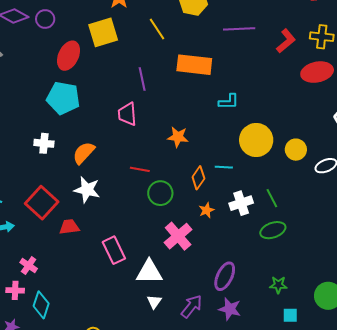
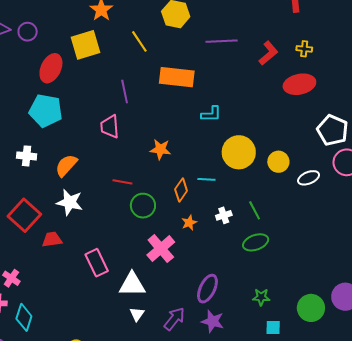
yellow cross: (322, 37) -> (304, 49), size x0.7
white cross: (241, 203) -> (224, 215), size x0.7

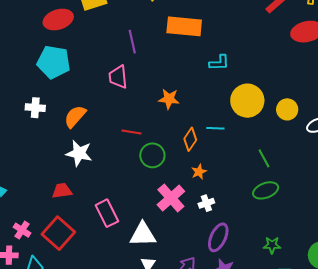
red ellipse: (51, 68) -> (58, 20), turned 48
red square: (24, 215) -> (58, 233), moved
white cross: (224, 215) -> (206, 203), moved

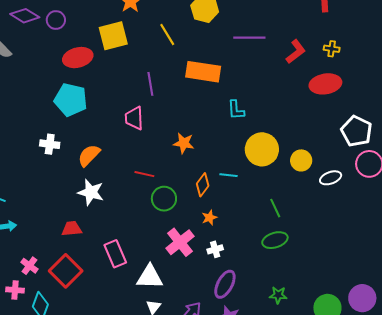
cyan L-shape: (219, 63) -> (236, 110), turned 85

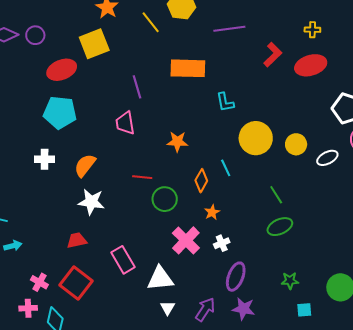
yellow line: (167, 34) -> (151, 22), moved
red L-shape: (296, 52) -> (273, 55), moved
cyan line: (228, 175) -> (226, 168), turned 66

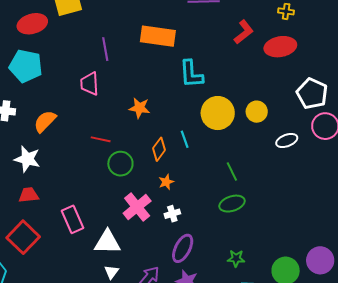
cyan L-shape: (225, 102) -> (191, 74), size x1.4
yellow circle: (296, 144) -> (257, 112), moved
white star: (91, 202) -> (27, 159), moved

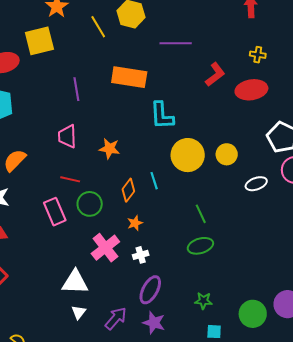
pink trapezoid: (90, 84) -> (67, 136), moved
pink rectangle: (72, 219) -> (55, 212), moved

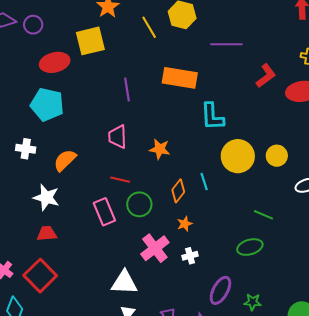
green line: (201, 214) -> (264, 215), moved, turned -42
purple ellipse: (150, 290) -> (220, 290), moved

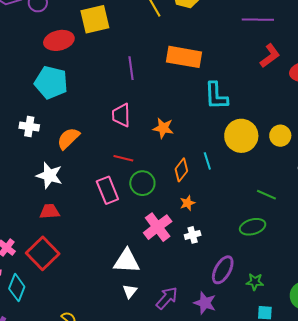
purple line: (226, 44) -> (258, 20), moved

